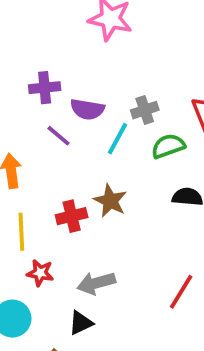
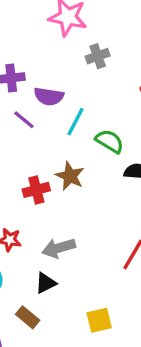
gray cross: (145, 110) -> (98, 56), moved
green semicircle: (168, 146) -> (110, 141), moved, turned 52

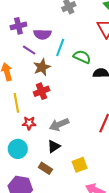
brown star: (70, 176) -> (42, 67), moved, turned 30
yellow square: (99, 320) -> (80, 165), moved

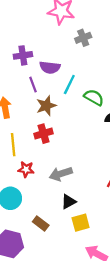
purple line: (29, 50) -> (33, 85), turned 32
black triangle: (54, 146) -> (69, 202), moved

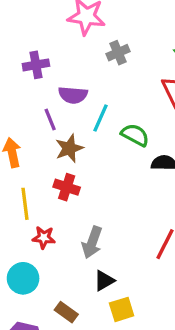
purple cross: (23, 55) -> (36, 65), moved
red cross: (44, 134) -> (67, 187), turned 36
gray arrow: (61, 174) -> (92, 242), turned -50

